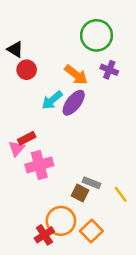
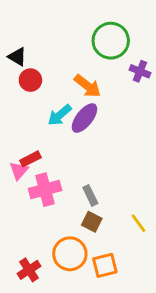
purple cross: (109, 70) -> (140, 71), moved
gray rectangle: (91, 183) -> (90, 195), moved, turned 42
orange square: (91, 231) -> (105, 265), turned 30
red cross: (44, 235) -> (29, 270), moved

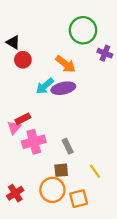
purple ellipse: (84, 118) -> (63, 88), turned 40
brown square: (92, 222) -> (61, 170), moved, turned -32
yellow line: (138, 223) -> (95, 171), moved
red cross: (29, 270) -> (15, 193), moved

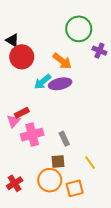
red circle: (23, 60) -> (22, 57), size x1.5

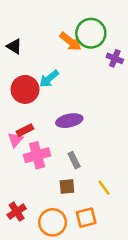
red circle: (22, 57) -> (25, 89), moved
orange arrow: (62, 61) -> (71, 42), moved
cyan arrow: (42, 82) -> (49, 79), moved
purple ellipse: (60, 84) -> (69, 121), moved
orange circle: (50, 180) -> (53, 222), moved

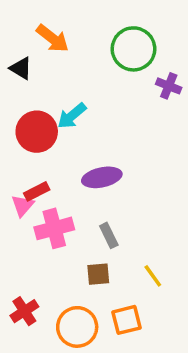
orange arrow: (71, 42) -> (53, 38), moved

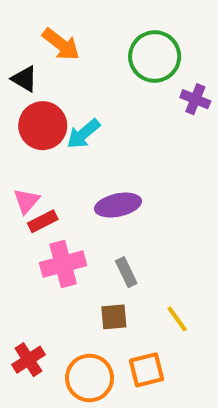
red circle: (37, 132) -> (43, 126), moved
pink triangle: (23, 206) -> (26, 201), moved

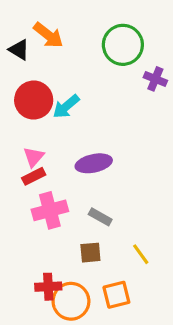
black triangle: (24, 79) -> (19, 50), moved
pink triangle: (26, 201) -> (34, 157), moved
gray rectangle: (126, 272) -> (100, 217), turned -35
red cross: (28, 360) -> (48, 287), moved, turned 30

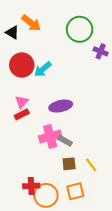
pink cross: (50, 210) -> (50, 137), moved
brown square: (90, 253) -> (69, 164), moved

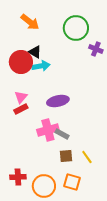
black triangle: (12, 32) -> (35, 52), moved
cyan arrow: (43, 69) -> (41, 66), turned -150
red cross: (31, 186) -> (18, 177), moved
orange square: (75, 191) -> (72, 182), turned 30

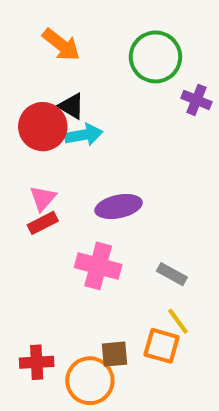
pink cross: (48, 130) -> (98, 266), turned 30
gray rectangle: (62, 134) -> (172, 274), moved
brown square: (66, 156) -> (114, 354), moved
orange square: (72, 182) -> (162, 346), moved

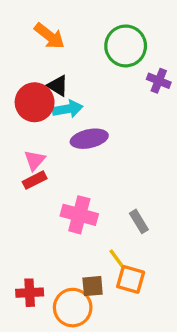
purple ellipse: (119, 207) -> (89, 139), moved
gray rectangle: (172, 274) -> (139, 221), turned 30
yellow line: (178, 321) -> (117, 260), moved

